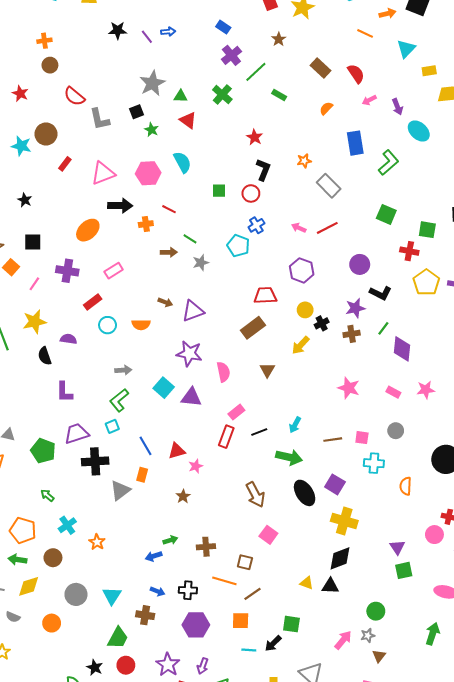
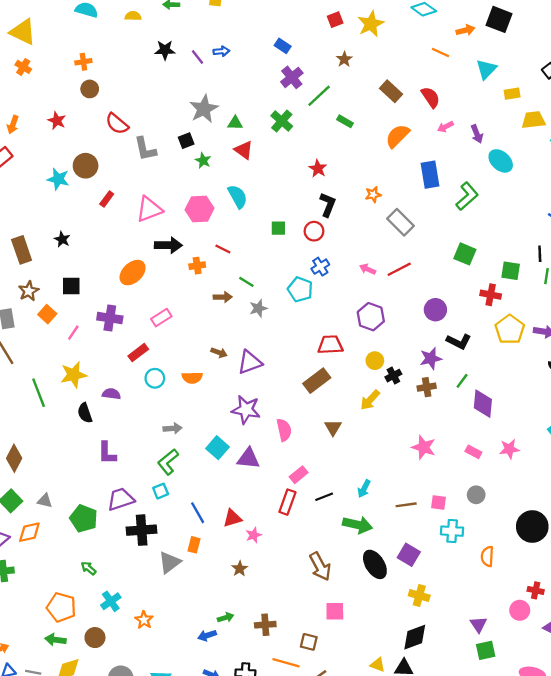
orange semicircle: (326, 108) -> (397, 136), size x1.6
yellow cross: (344, 521) -> (419, 596), size x0.7
pink square: (268, 535) -> (335, 611), turned -36

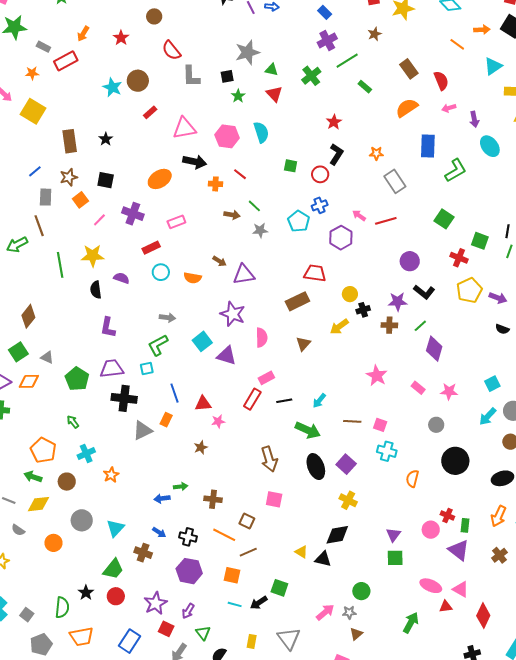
purple hexagon: (371, 317) -> (341, 238), moved
gray circle: (476, 495) -> (436, 425), moved

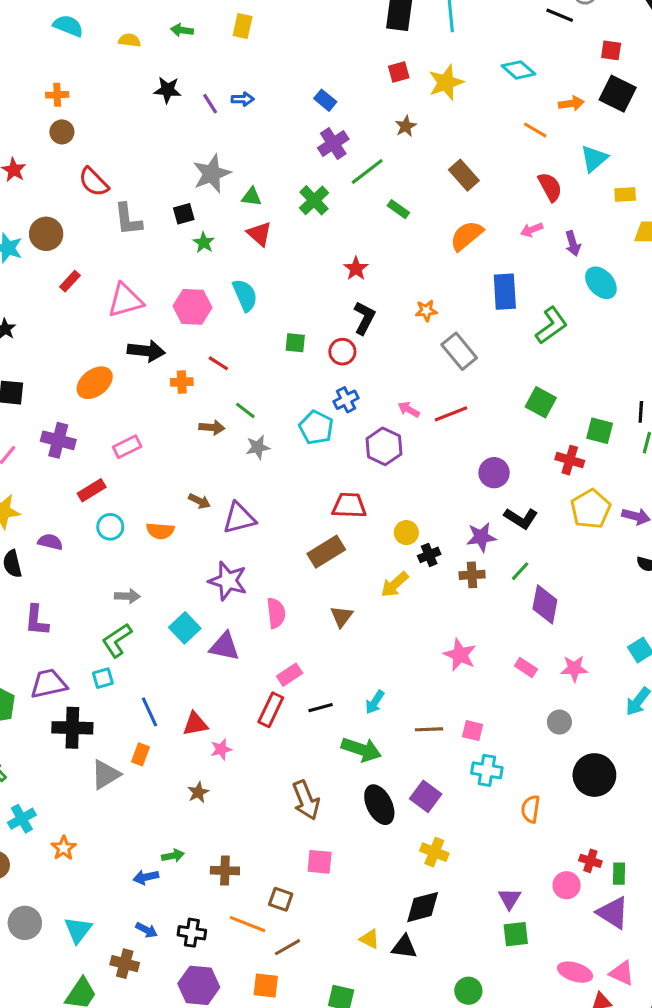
red semicircle: (441, 81) -> (550, 187), moved

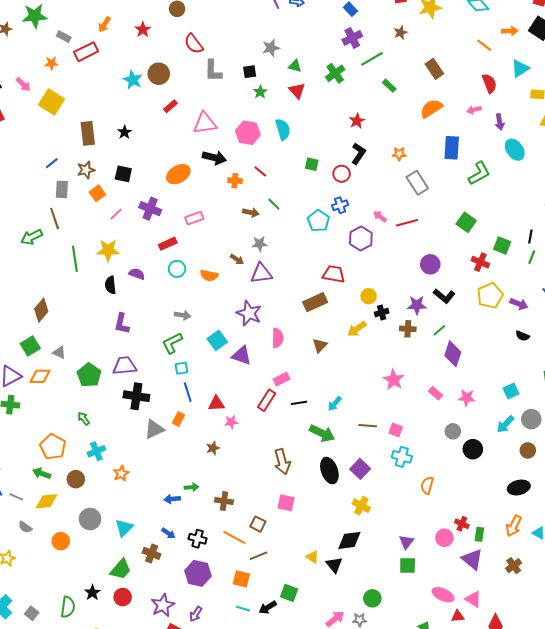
gray star: (212, 174) -> (271, 48), size x0.7
gray star: (258, 447) -> (260, 244), moved
cyan square: (103, 678) -> (181, 368), moved
black circle: (594, 775) -> (473, 449), moved, size x0.7
black triangle: (404, 947) -> (334, 565), turned 36

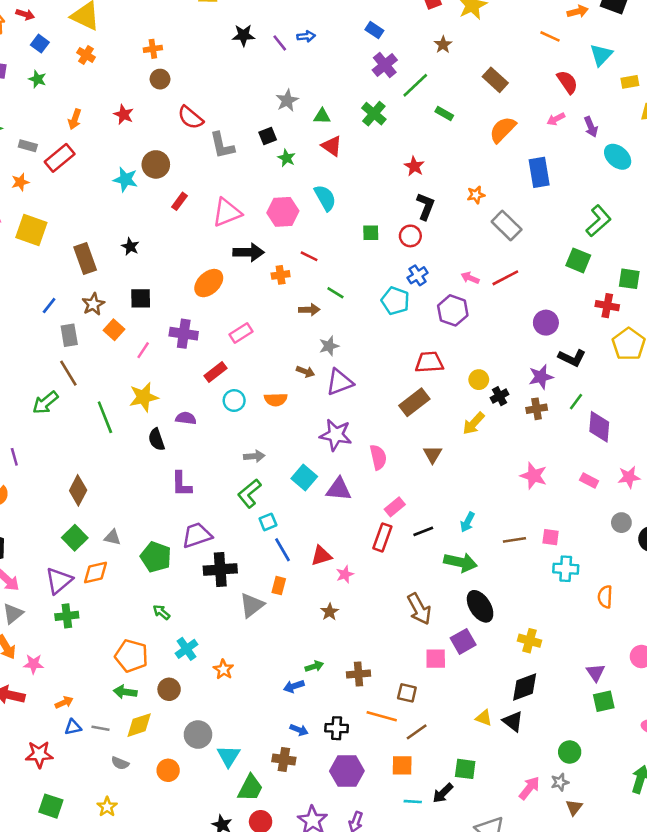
green L-shape: (479, 173) -> (598, 221), moved
purple square: (360, 469) -> (463, 641), moved, turned 30
cyan triangle: (124, 528) -> (229, 756), moved

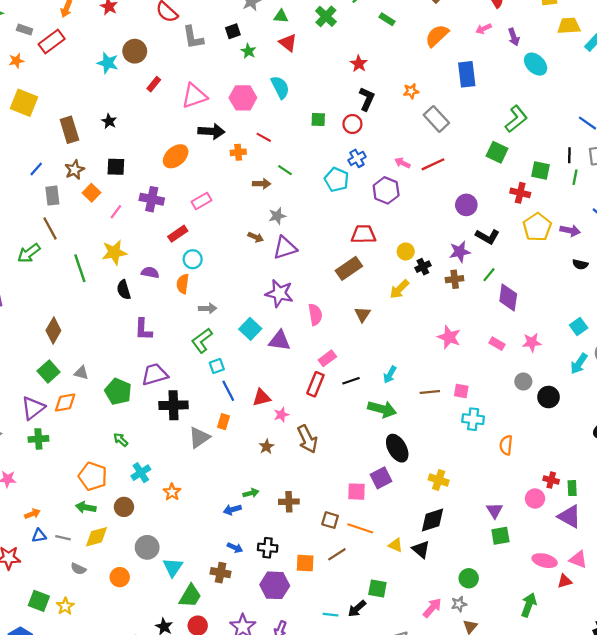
orange semicircle: (276, 400) -> (183, 284), moved, turned 96
brown arrow: (419, 609) -> (307, 439), moved
orange line: (382, 716) -> (360, 528), moved
orange square: (402, 765) -> (305, 563), moved
green square: (51, 806) -> (39, 601), moved

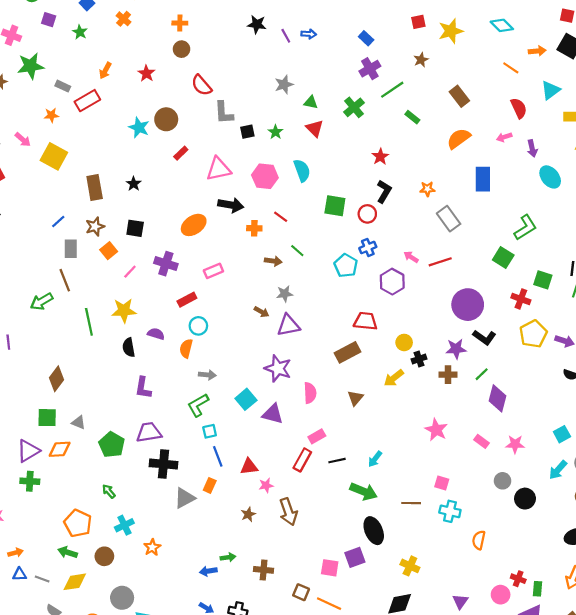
black square: (233, 31) -> (247, 132), moved
green square: (318, 120) -> (335, 206), size x1.5
purple circle: (466, 205) -> (468, 305), size x1.5
green square: (49, 372) -> (47, 418), turned 36
brown line: (430, 392) -> (411, 503), moved

